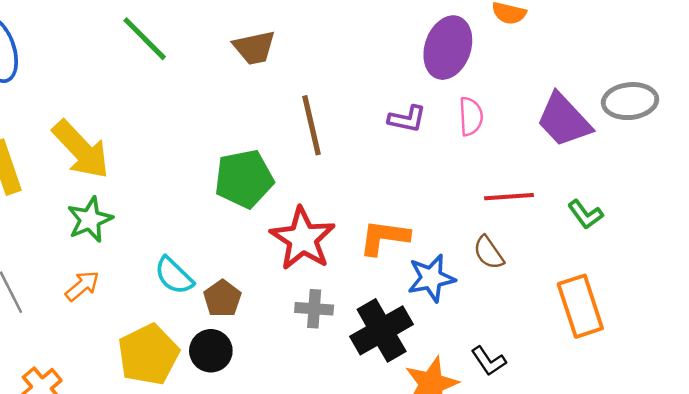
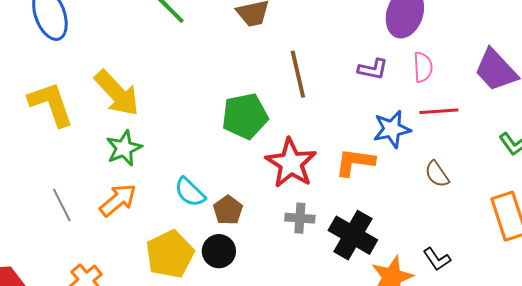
red line: (509, 197) -> (439, 111), moved
blue star: (431, 278) -> (392, 129), moved
orange arrow: (82, 286) -> (118, 200), size x1.4
black cross: (382, 330) -> (353, 235), turned -30

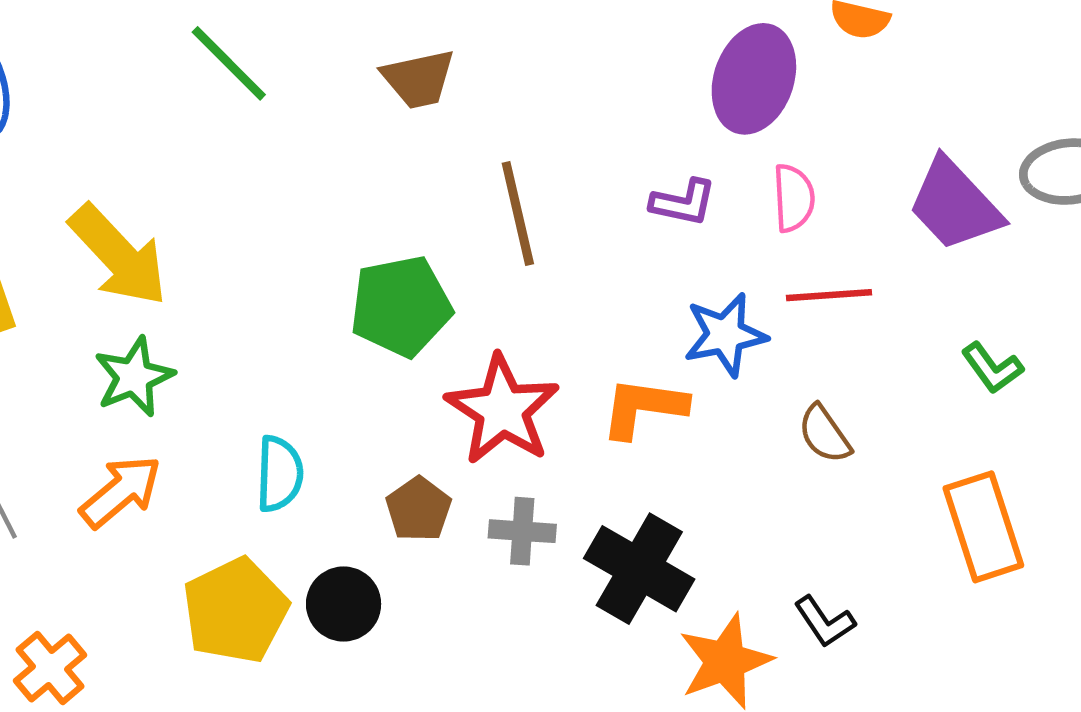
cyan semicircle: (190, 192) -> (280, 474), turned -132
brown pentagon: (228, 210) -> (419, 509), moved

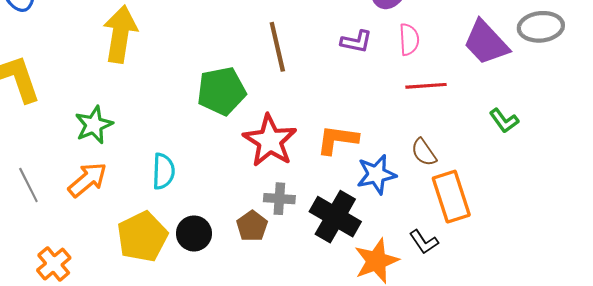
yellow arrow: (118, 255) -> (120, 34), moved, turned -128
blue star: (725, 335) -> (376, 174), moved
brown pentagon: (419, 509) -> (252, 226), moved
orange rectangle: (983, 527) -> (451, 197), moved

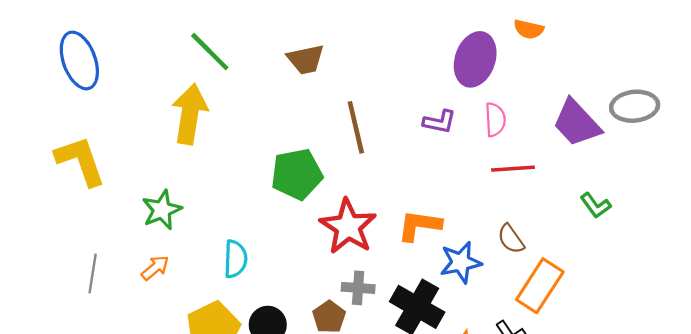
orange arrow: (87, 180) -> (155, 268), size x0.7
gray line: (28, 185) -> (93, 273), turned 36
orange rectangle: (451, 197) -> (540, 286), turned 51

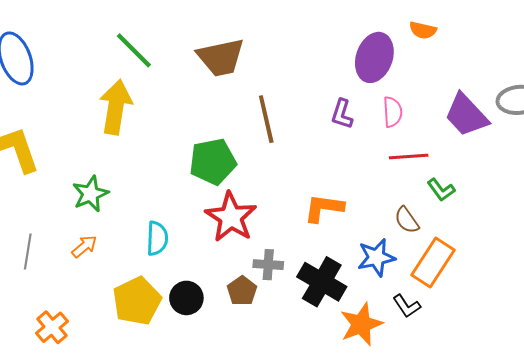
brown trapezoid: (306, 59) -> (221, 57), size x1.4
purple L-shape: (439, 122) -> (342, 114), turned 96
green L-shape: (596, 205) -> (441, 190), moved
red star: (348, 227) -> (231, 217), moved
blue star: (461, 262) -> (376, 258), moved

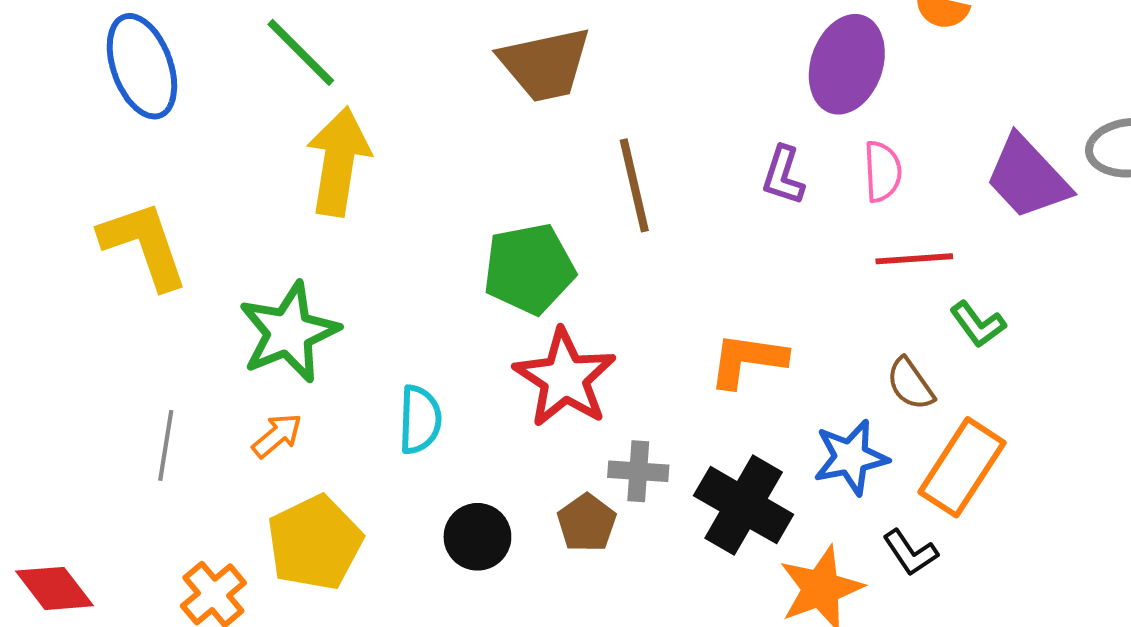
green line: (134, 50) -> (301, 52), moved
green star: (90, 194) -> (289, 332), size x1.4
yellow pentagon: (137, 301) -> (315, 543), moved

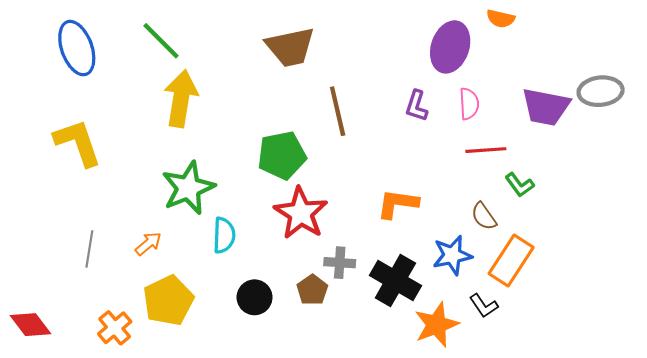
purple trapezoid: (1027, 177) -> (546, 107), turned -36
green star: (289, 332) -> (188, 188), moved

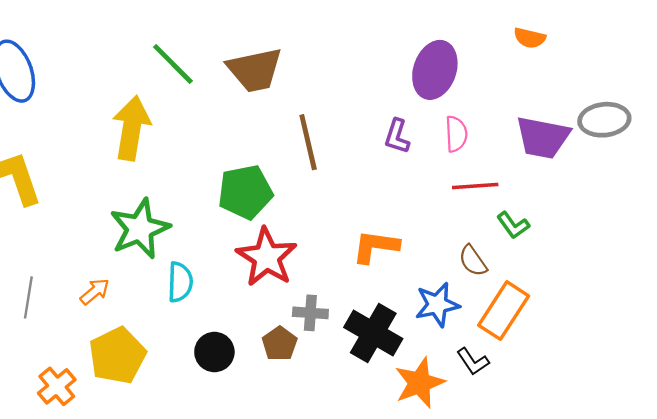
orange semicircle: (501, 19) -> (530, 38), moved
green line: (161, 41) -> (173, 64), moved

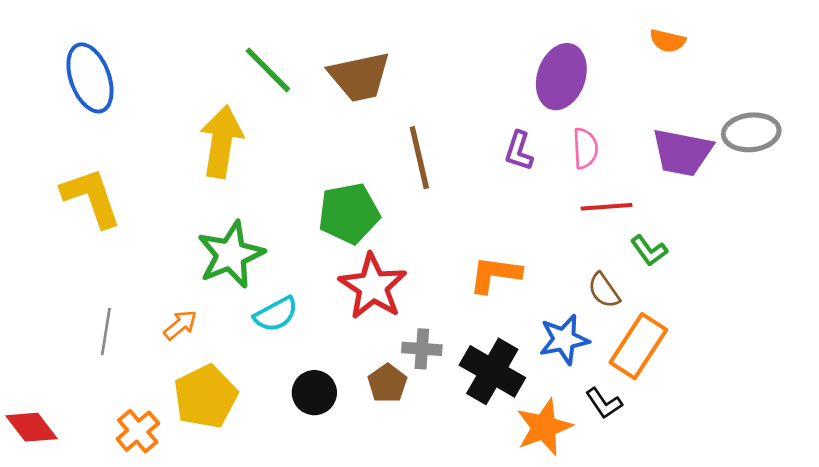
cyan semicircle: (180, 282) -> (276, 314), turned 60

